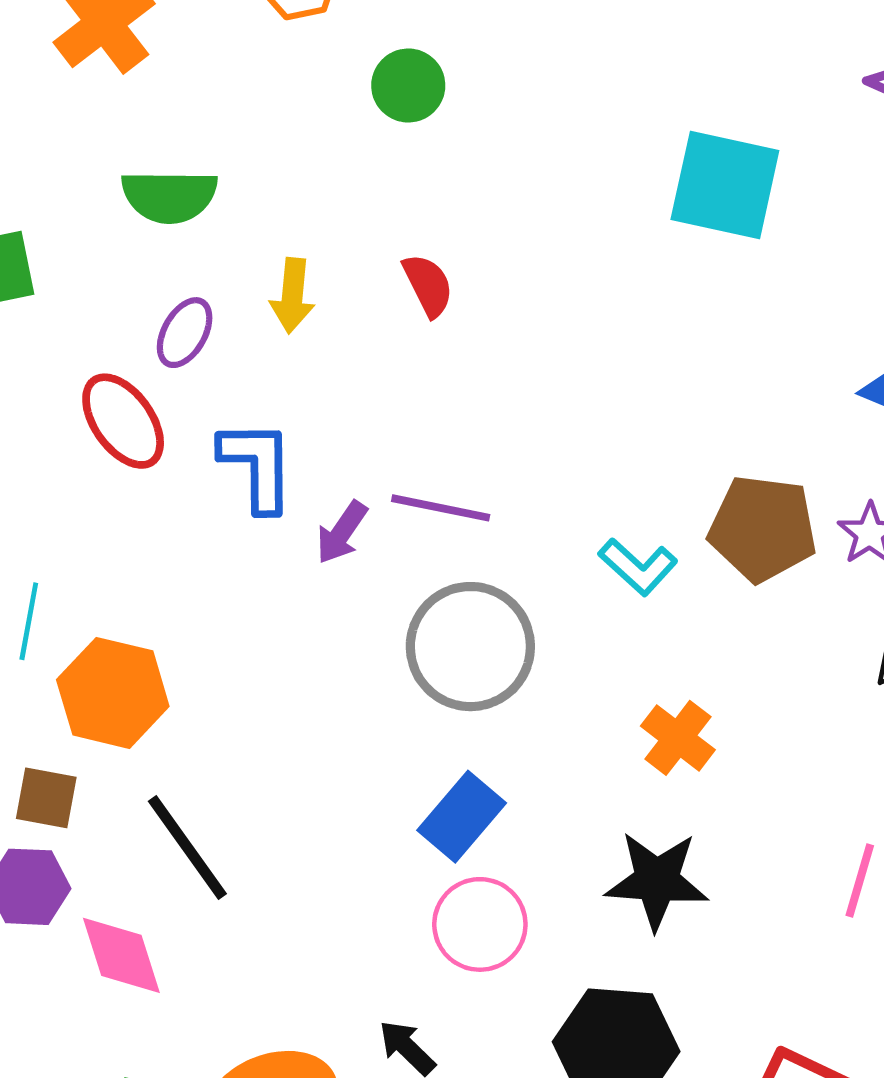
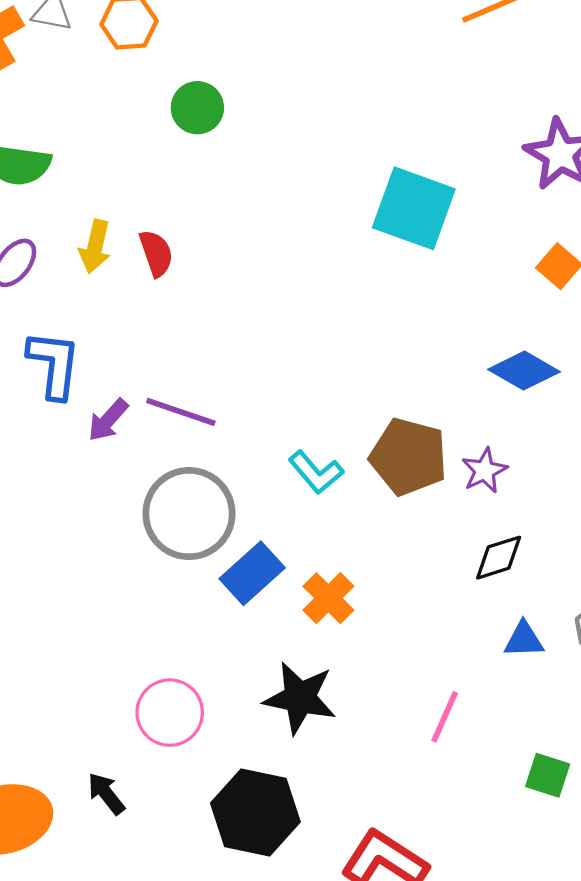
red semicircle: (428, 285) -> (156, 253), moved
blue rectangle: (462, 817) -> (252, 573), moved

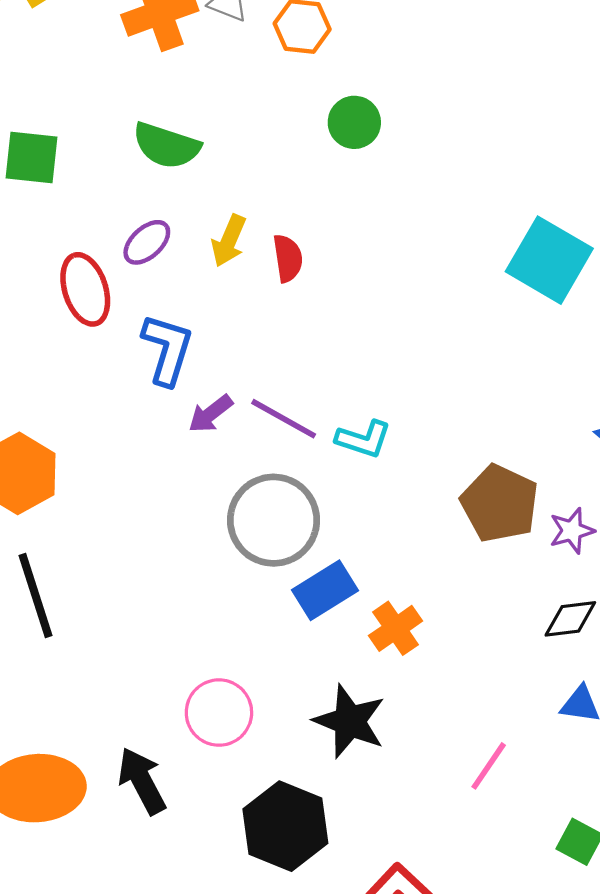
cyan L-shape: (316, 472) -> (363, 439), moved, turned -42
black arrow: (106, 794) -> (142, 781), size x1.5

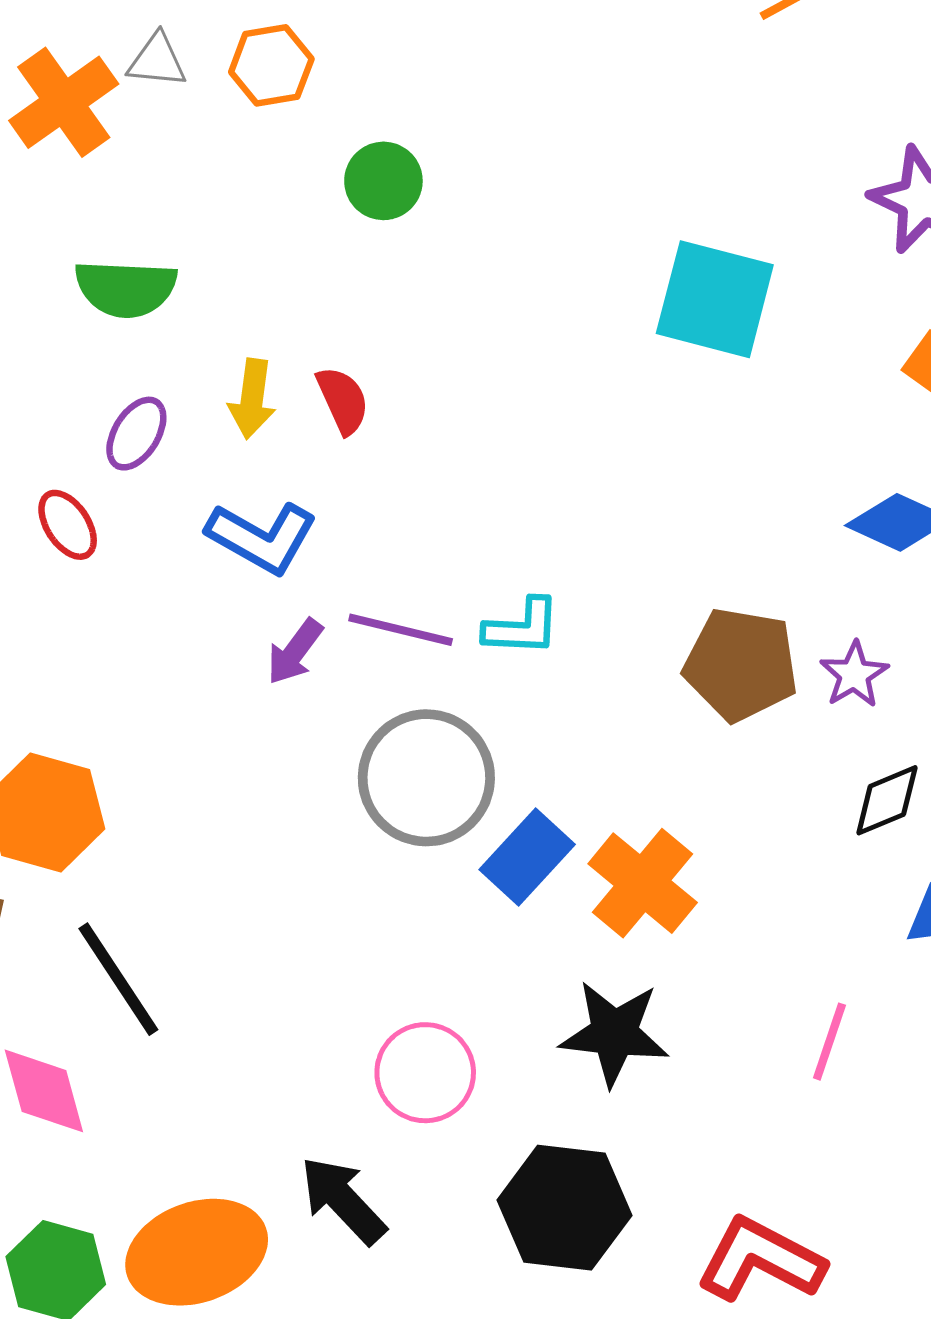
red ellipse: (85, 289) -> (68, 525), size x0.7
blue L-shape: (167, 349) -> (262, 537), moved, turned 118
orange cross: (396, 628) -> (643, 883), size x1.4

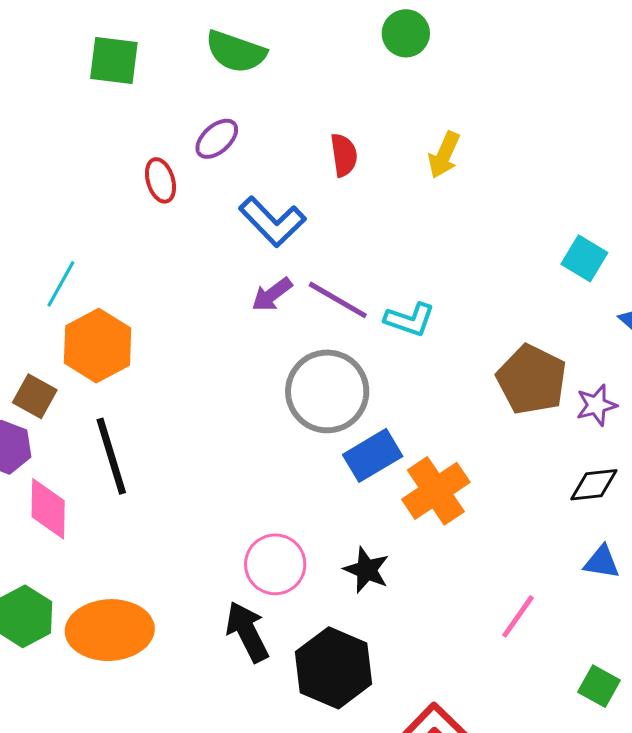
cyan square: (715, 299) -> (584, 258), moved, size x0.6
yellow arrow: (252, 399) -> (444, 155), moved
black star: (614, 1033) -> (366, 570), moved, size x0.7
black arrow: (343, 1200) -> (247, 632), moved

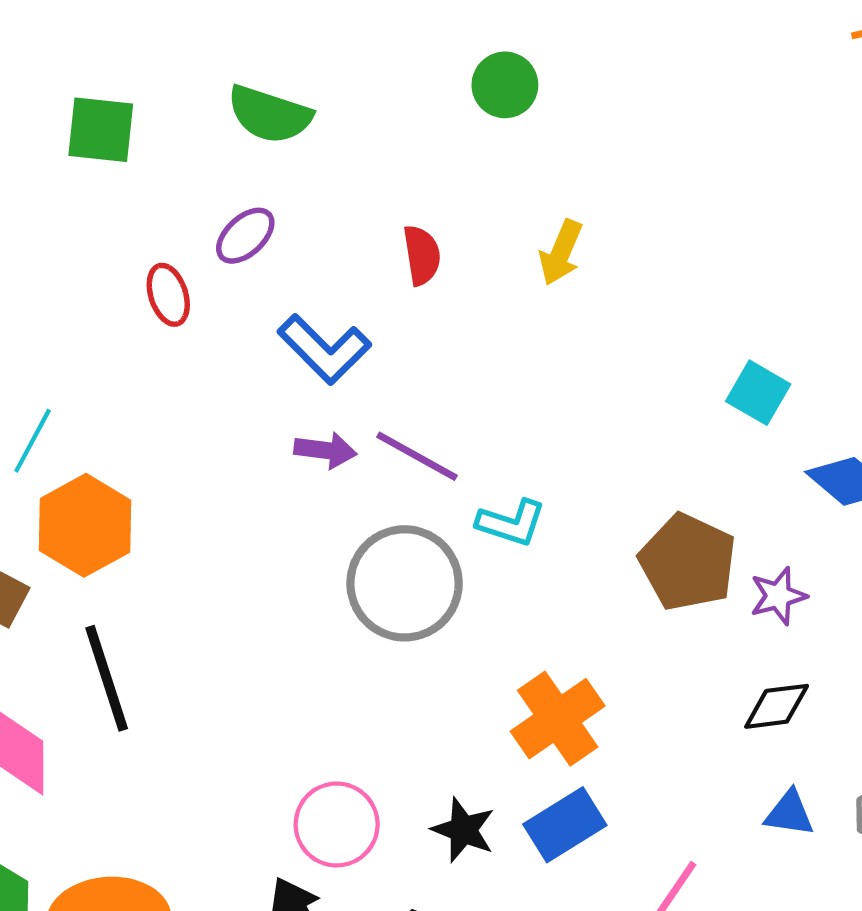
purple arrow: (272, 294) -> (325, 450), turned -135
cyan L-shape: (410, 320) -> (511, 523), moved
blue rectangle: (373, 455) -> (565, 825), moved

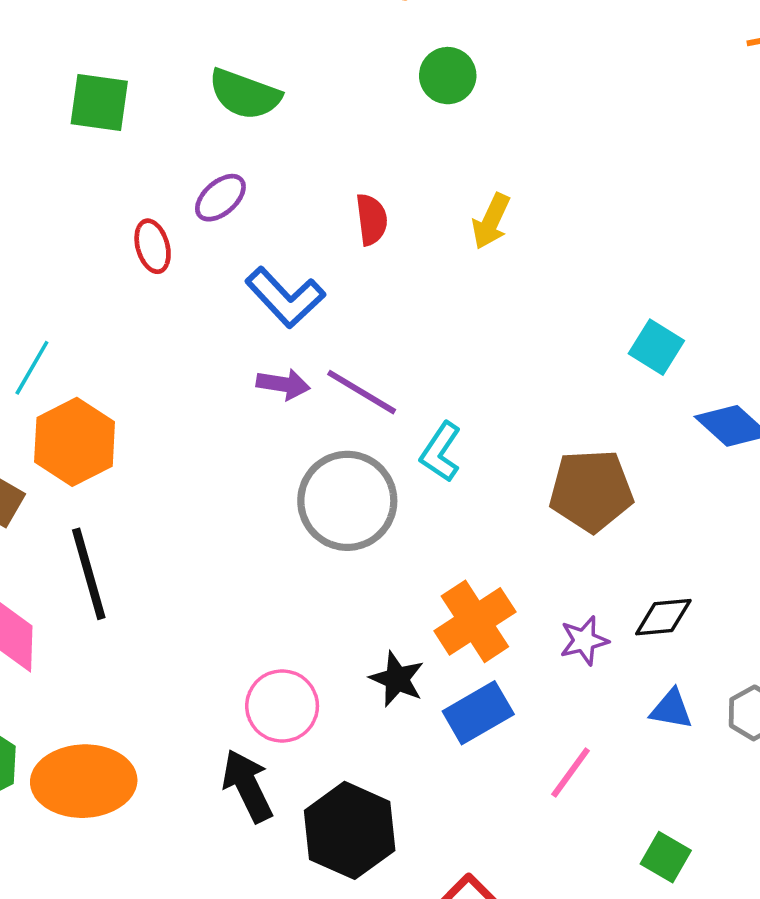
cyan L-shape: (511, 523) -> (441, 452), turned 104
brown pentagon: (688, 562) -> (591, 491), turned -30
purple star: (778, 596) -> (584, 641), moved
black star: (463, 830) -> (397, 679), moved

